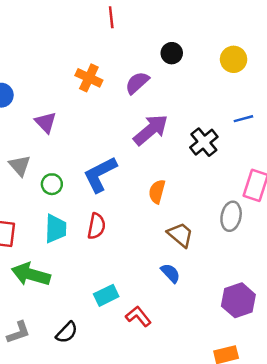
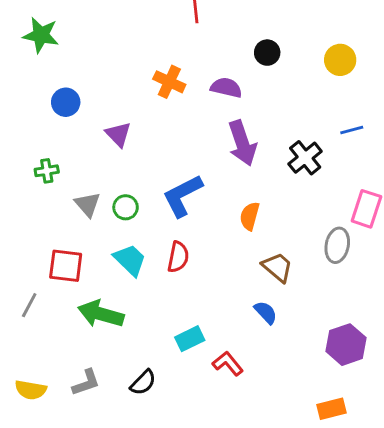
purple semicircle: (137, 83) -> (226, 88), turned 55
purple arrow: (151, 130) -> (242, 143), turned 111
gray triangle: (20, 166) -> (88, 204), moved
cyan trapezoid: (56, 229) -> (130, 260), turned -48

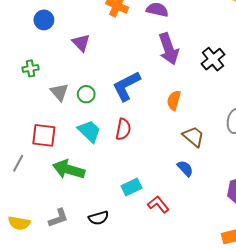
black semicircle: (143, 383) -> (99, 218), turned 30

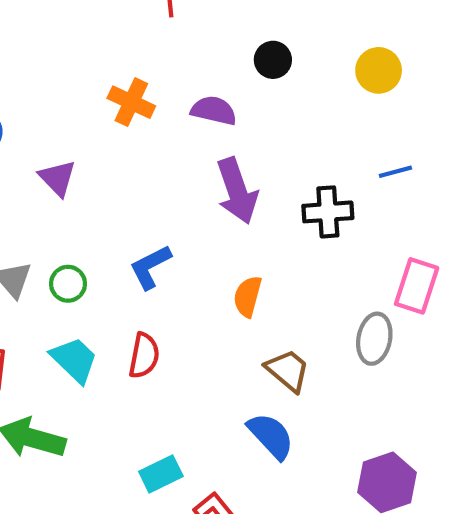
black cross: (213, 59) -> (328, 212), turned 35
blue L-shape: (126, 86) -> (150, 267), size x0.7
blue semicircle: (185, 168) -> (271, 436), size x1.4

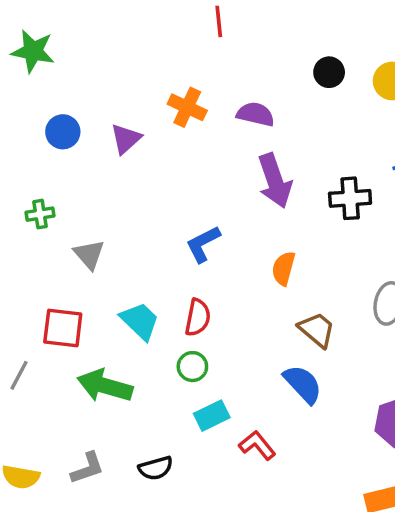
black circle: (273, 60) -> (329, 72), moved
purple triangle: (57, 178) -> (126, 139), moved, turned 32
green circle: (68, 284) -> (192, 367), moved

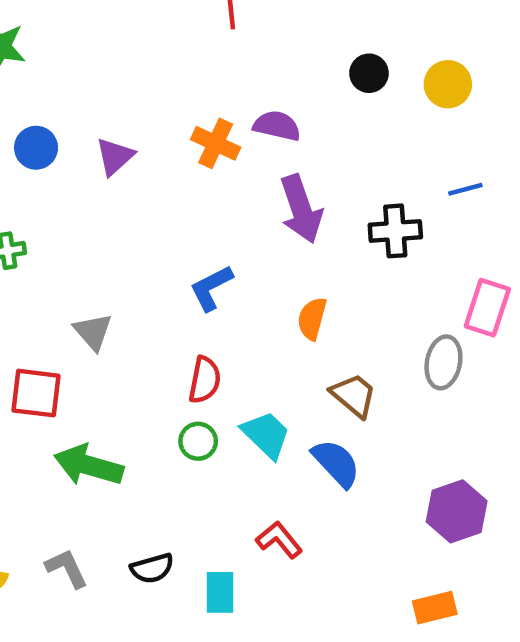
orange cross: (187, 107) -> (216, 143), moved
gray triangle: (89, 254) -> (93, 332), moved
cyan trapezoid: (140, 321) -> (266, 435), moved
cyan rectangle: (212, 416) -> (220, 592), moved, turned -64
gray L-shape: (87, 468) -> (67, 568), turned -96

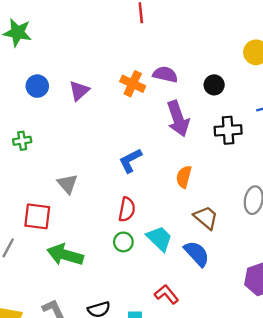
black circle: (369, 73) -> (214, 85), moved

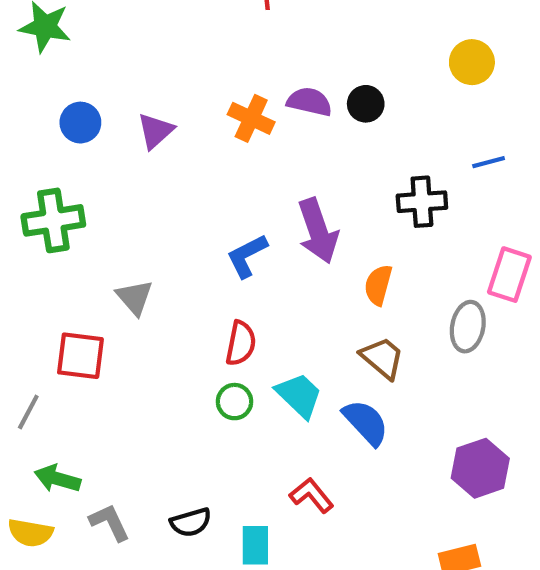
black circle: (214, 85) -> (366, 104), moved
purple arrow: (178, 119) -> (318, 231), moved
green cross: (22, 141) -> (53, 220), size x1.8
orange semicircle: (184, 177) -> (378, 285), moved
green arrow: (65, 255) -> (58, 479), moved, size x0.7

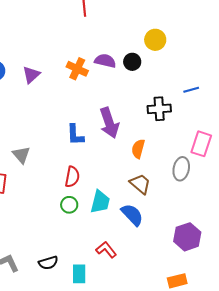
yellow circle: (472, 62) -> (155, 40), moved
blue L-shape: (247, 256) -> (75, 135), turned -65
cyan trapezoid: (299, 395) -> (100, 202), turned 60

